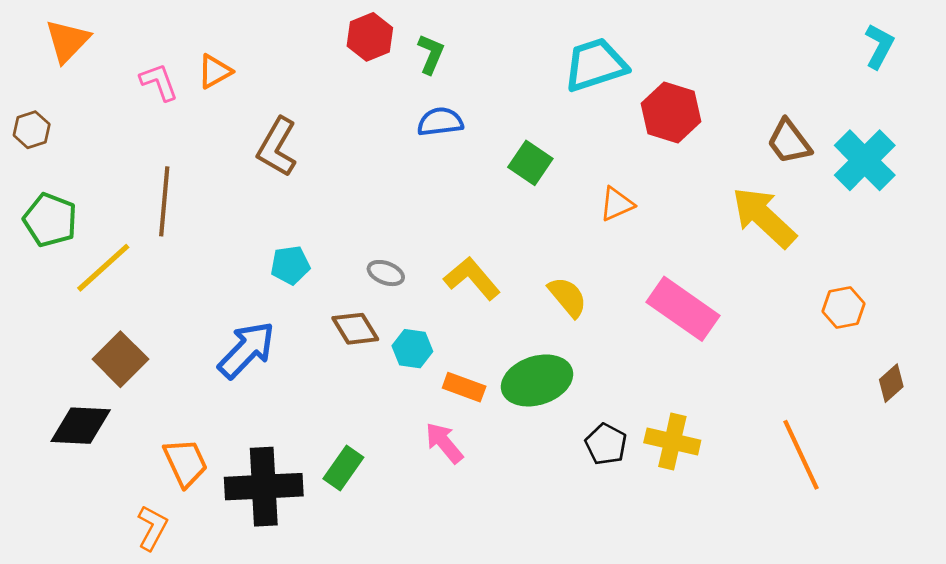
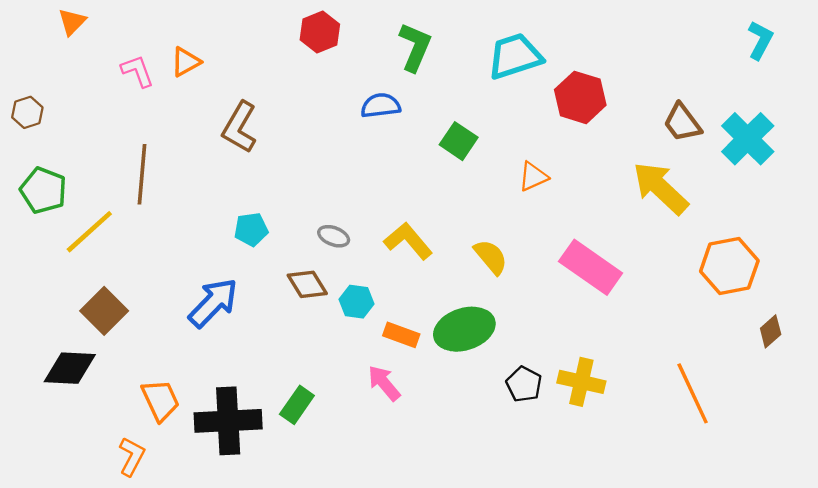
orange triangle: (67, 41) -> (72, 22), moved, size x0.7
green L-shape: (431, 54) -> (415, 47), moved, size x1.4
orange hexagon: (843, 308) -> (729, 266), size x1.6

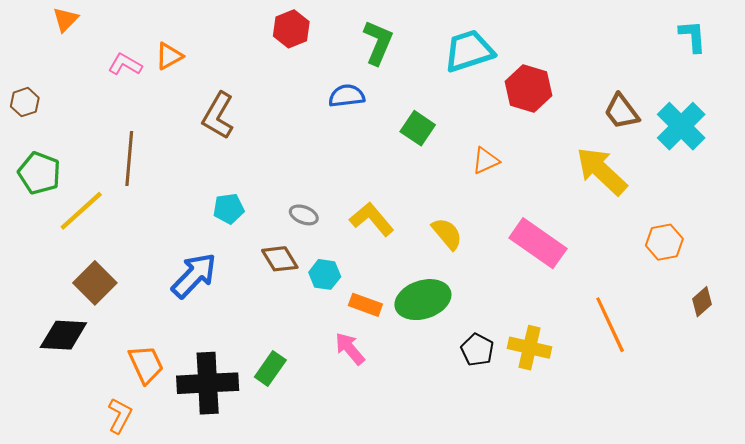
cyan L-shape: (760, 40) -> (693, 36), turned -32
pink L-shape: (137, 71) -> (125, 64), turned -40
orange hexagon: (729, 266) -> (664, 242), size x0.7
orange line: (693, 393) -> (610, 325), moved

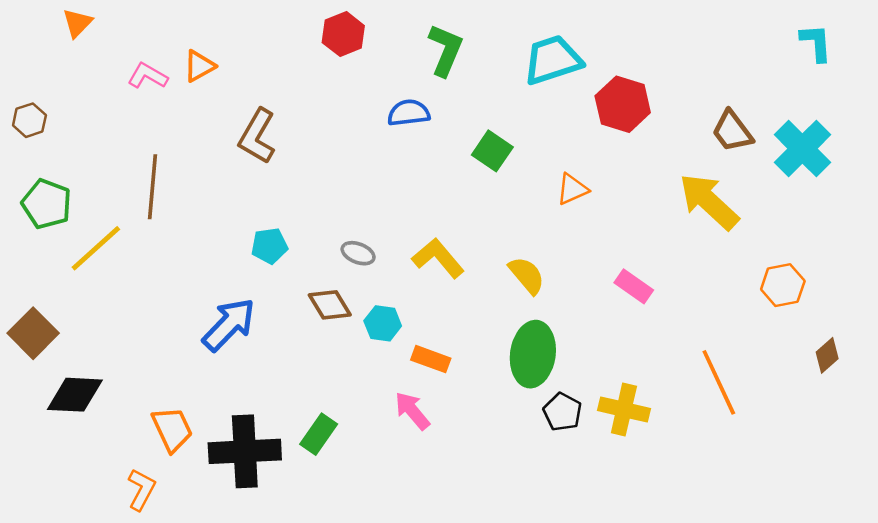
pink rectangle: (538, 243) -> (634, 286), size x0.6
brown square: (95, 283) -> (33, 333), moved
green ellipse: (423, 300) -> (533, 354), moved, turned -64

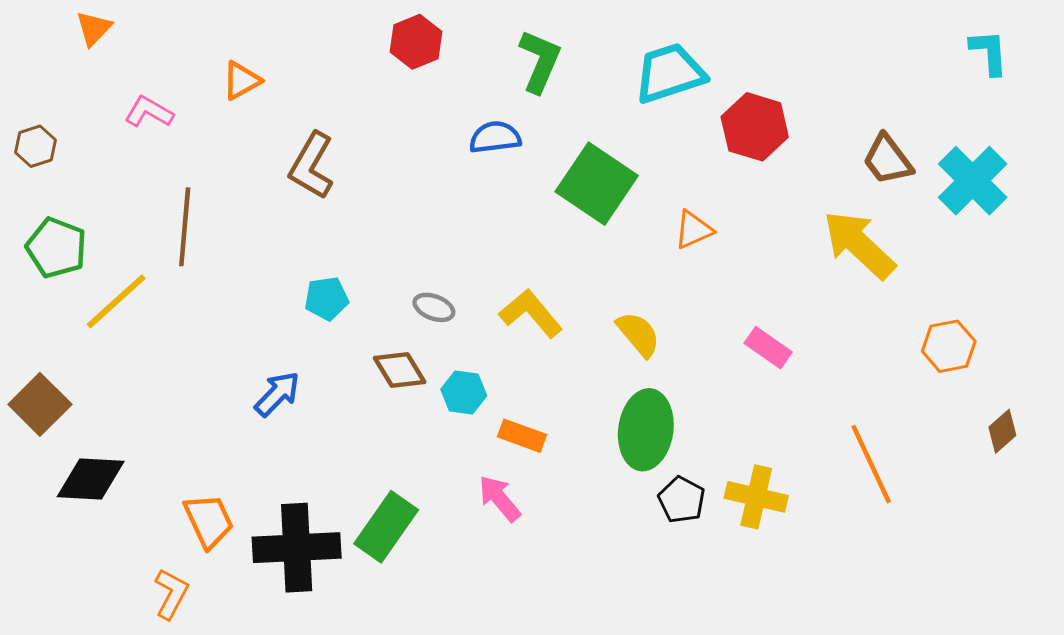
pink L-shape: (148, 76) -> (149, 112), moved
green square: (492, 151) -> (597, 184), size x1.6
blue arrow: (229, 325) -> (277, 394), size x0.7
green rectangle: (319, 434) -> (386, 527), size x1.4

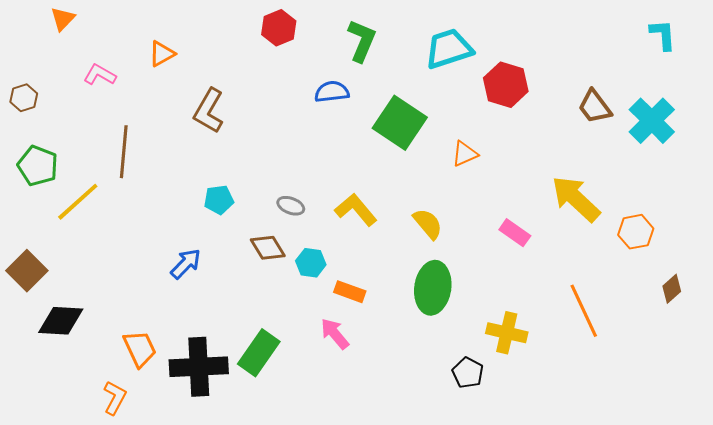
yellow arrow: (859, 245) -> (576, 199), moved
black pentagon: (682, 500) -> (468, 373), moved

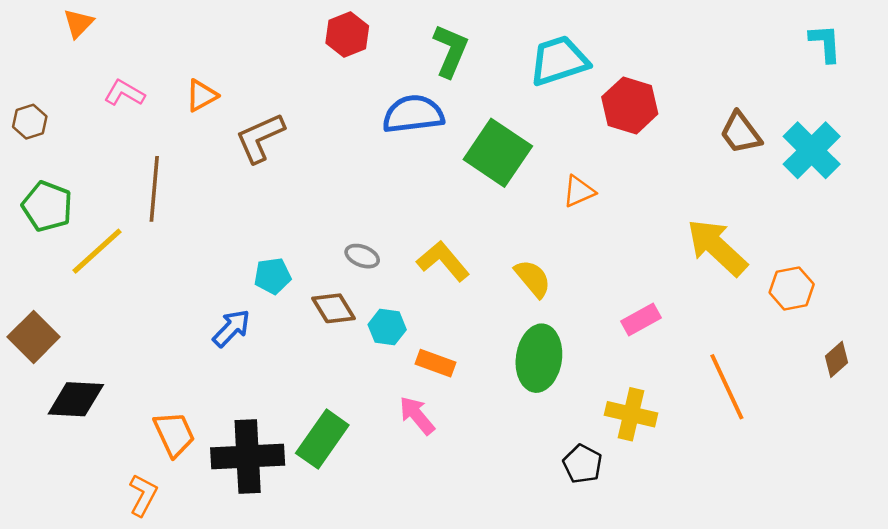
orange triangle: (162, 54) -> (202, 95), moved
blue semicircle: (332, 92) -> (413, 114), size x1.4
brown L-shape: (209, 111) -> (260, 138), turned 36
cyan pentagon: (219, 200) -> (273, 276), moved
pink rectangle: (515, 233) -> (641, 320), moved, turned -64

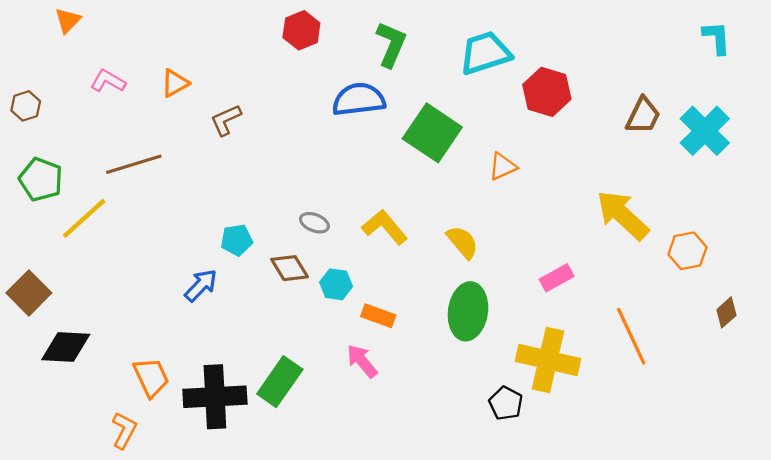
brown trapezoid: (741, 133) -> (643, 116), turned -117
brown L-shape: (260, 138) -> (226, 120), size x0.7
brown line: (154, 189) -> (134, 164), turned 68
yellow cross: (631, 414) -> (548, 360), size x1.4

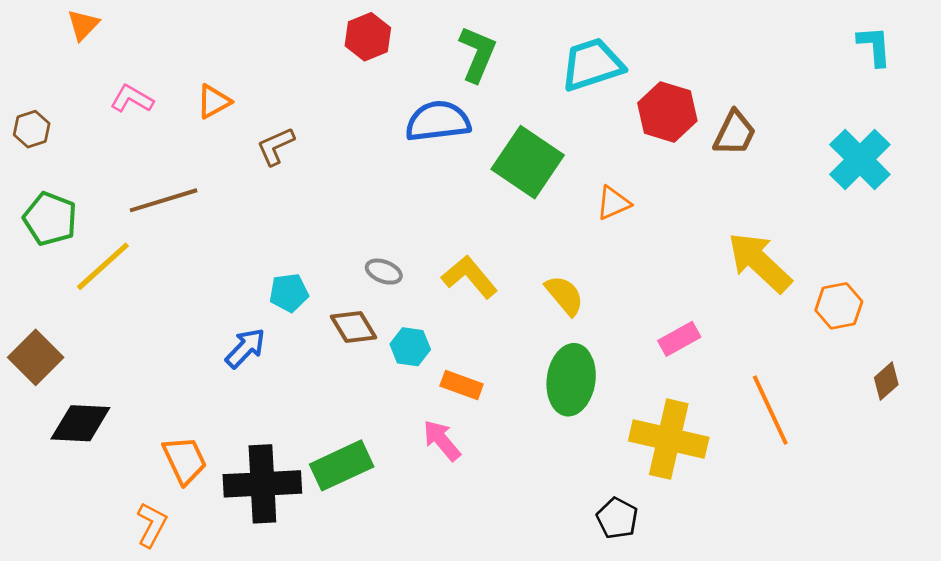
brown trapezoid: (643, 116) -> (735, 133), moved
green rectangle: (280, 382) -> (342, 465), turned 30
black pentagon: (506, 403) -> (617, 518), moved

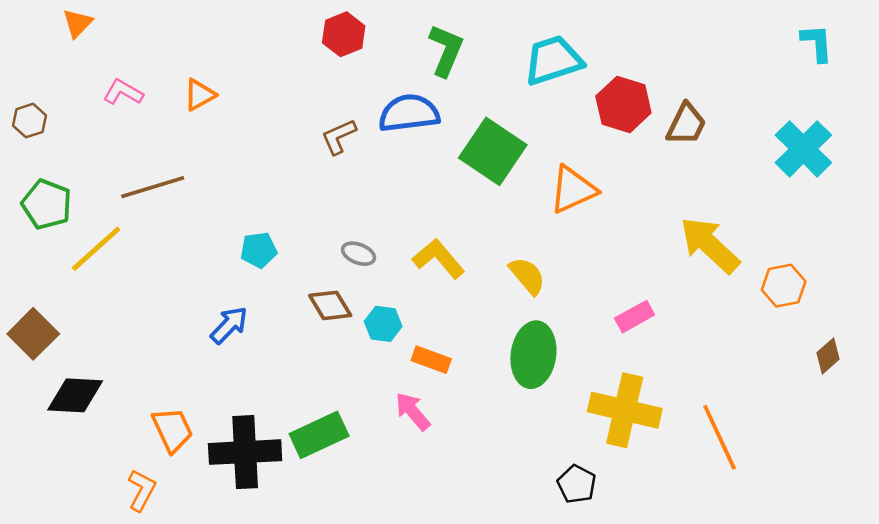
brown L-shape: (276, 146) -> (339, 137), moved
orange triangle: (613, 203) -> (573, 190), size x1.5
cyan pentagon: (289, 293) -> (259, 250), moved
orange line: (770, 410) -> (720, 437), moved

